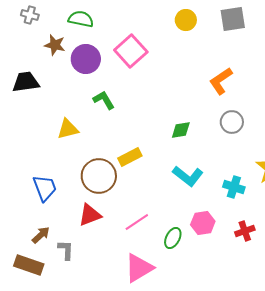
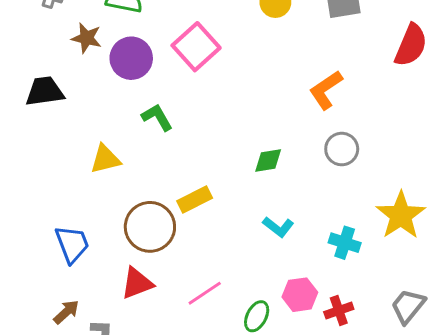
cyan L-shape: (188, 176) -> (278, 227), size x0.7
red cross: (245, 231) -> (339, 310), moved

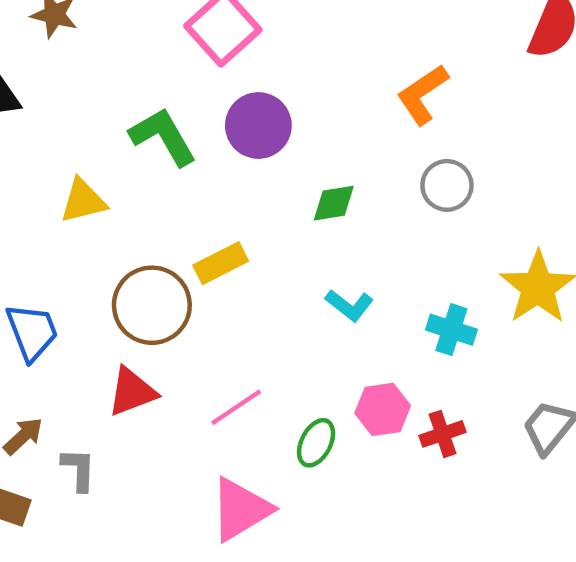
purple circle: (131, 58) -> (258, 125), moved
green L-shape: (157, 117) -> (163, 137), size x1.4

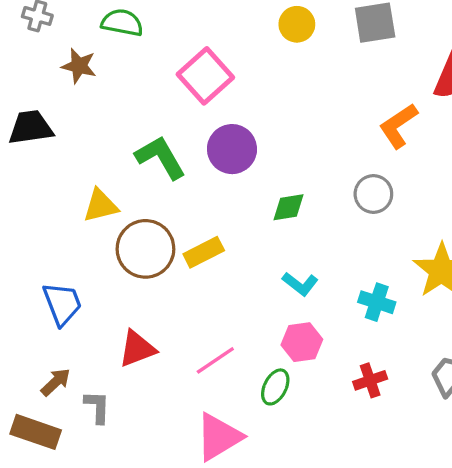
orange L-shape: (423, 94) -> (398, 126), moved
brown circle: (152, 305) -> (145, 249), moved
pink hexagon: (383, 409) -> (302, 342), moved

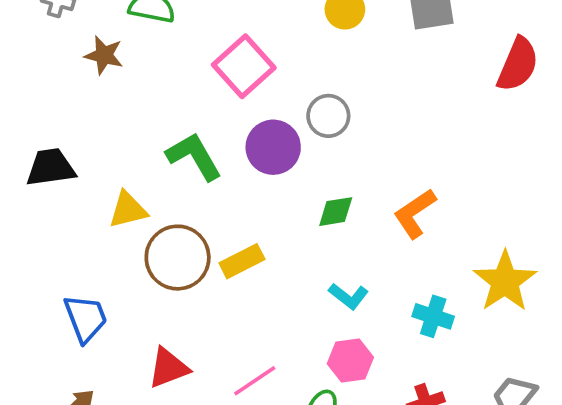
orange L-shape: (398, 126) -> (415, 213), moved
black trapezoid: (31, 127) -> (51, 167), moved
gray circle: (373, 194) -> (328, 116), moved

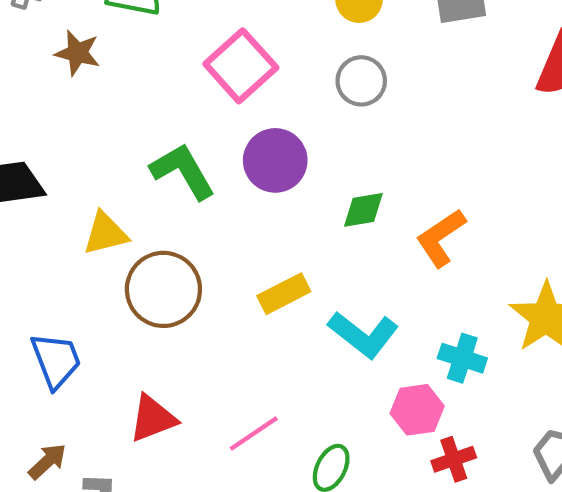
gray circle: (328, 116) -> (361, 81), moved
green diamond: (336, 212) -> (363, 210), moved
yellow rectangle: (242, 261) -> (284, 294), moved
cyan L-shape: (349, 296) -> (363, 335), size x1.5
pink hexagon: (350, 361) -> (417, 410), moved

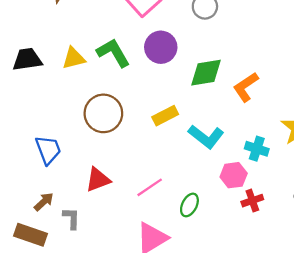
green diamond: (363, 210) -> (206, 73), size x1.5
yellow triangle: (105, 234) -> (74, 58), moved

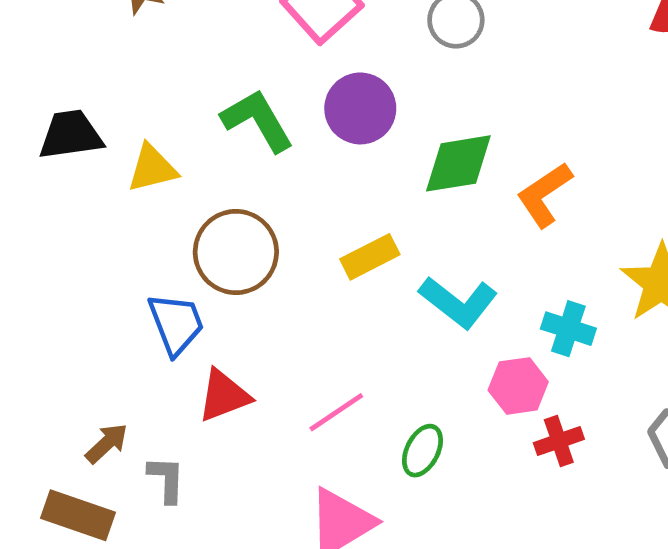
yellow triangle: (74, 58) -> (152, 168), moved
blue trapezoid: (48, 150) -> (176, 324), moved

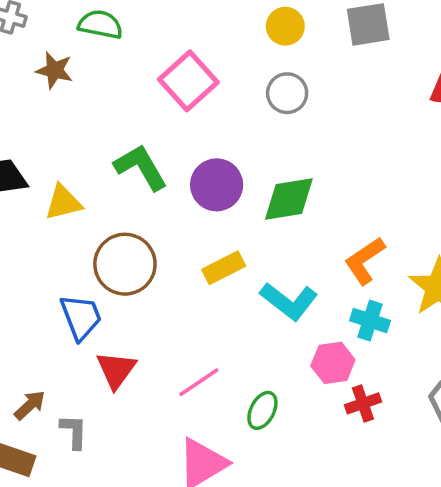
purple circle: (360, 108) -> (217, 185), moved
orange L-shape: (544, 195) -> (365, 261), moved
red triangle: (224, 396) -> (116, 370), turned -33

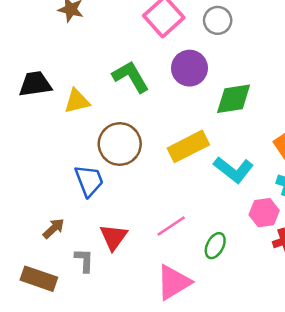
gray circle: (287, 93) -> (218, 20), moved
purple circle: (217, 185) -> (189, 68), moved
yellow rectangle: (224, 268) -> (188, 146), size x1.4
red triangle: (116, 370) -> (114, 237), moved
brown arrow: (30, 405) -> (54, 228), moved

